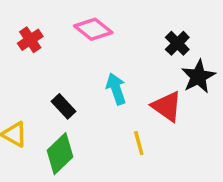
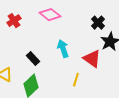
yellow line: (139, 143) -> (76, 80), turned 32

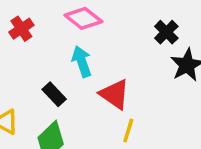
cyan arrow: (63, 49) -> (82, 61), moved
red triangle: (92, 59) -> (115, 94), moved

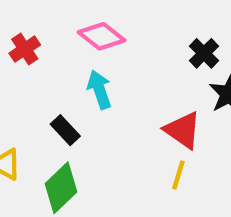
red triangle: (115, 94) -> (183, 130), moved
yellow line: (128, 131) -> (178, 175), moved

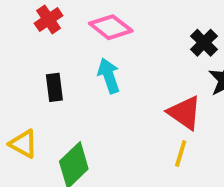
red cross: (25, 49) -> (49, 19), moved
black rectangle: (65, 130) -> (54, 87), moved, turned 36

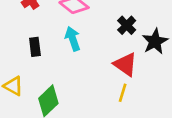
black cross: (204, 43) -> (127, 25), moved

